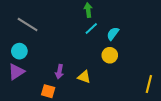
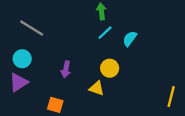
yellow circle: (110, 55) -> (110, 68), moved
purple arrow: (59, 72) -> (66, 69), moved

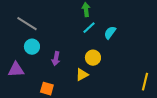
cyan circle: (22, 59) -> (32, 47), moved
purple triangle: (19, 82) -> (16, 70), turned 30
yellow triangle: (97, 88) -> (82, 75), turned -48

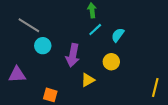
cyan circle: (32, 47) -> (43, 46), moved
yellow circle: (93, 58) -> (111, 62), moved
purple arrow: (56, 59) -> (73, 55), moved, size x1.5

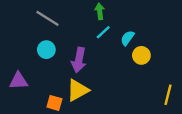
gray line: (29, 25) -> (48, 18), moved
yellow circle: (111, 62) -> (141, 55), moved
yellow triangle: (88, 80) -> (78, 90), moved, size x1.5

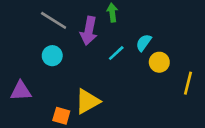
cyan line: (103, 32) -> (116, 53), moved
purple arrow: (79, 60) -> (89, 31), moved
yellow line: (168, 95) -> (188, 83), moved

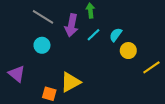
cyan line: (116, 53) -> (94, 35), moved
yellow line: (188, 83) -> (151, 67), turned 42
purple triangle: (21, 91) -> (17, 74), turned 42

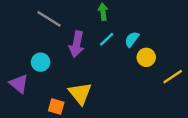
purple arrow: (71, 25) -> (77, 44), moved
cyan circle: (42, 45) -> (41, 62), moved
yellow triangle: (70, 82) -> (80, 93), turned -40

